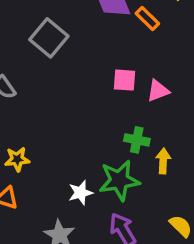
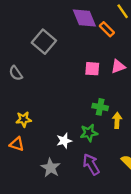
pink triangle: (158, 91) -> (118, 66), moved
green star: (119, 180) -> (89, 133), size x0.7

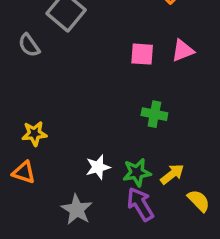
gray semicircle: (16, 73) -> (29, 45), moved
yellow arrow: (117, 120) -> (172, 174), moved, turned 49
green star: (89, 133) -> (137, 172), moved

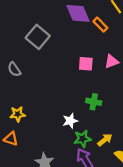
gray semicircle: (29, 45) -> (14, 69), moved
white star: (98, 167) -> (70, 121), moved

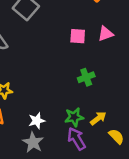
green cross: (94, 102) -> (86, 77), turned -32
white star: (70, 121) -> (37, 121), moved

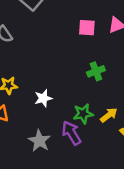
white star: (37, 121) -> (43, 98), moved
purple arrow: (77, 139) -> (72, 133), moved

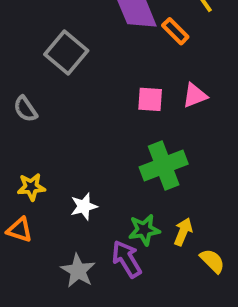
green cross: (96, 71) -> (164, 166), size x1.6
yellow arrow: (109, 115) -> (183, 232), turned -30

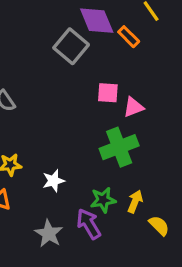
gray square: (66, 53) -> (71, 46), moved
pink triangle: (195, 95) -> (133, 107), moved

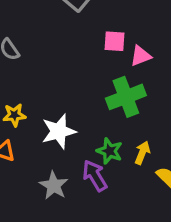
white star: (53, 181) -> (59, 131), size x1.5
green star: (103, 200) -> (110, 151), turned 30

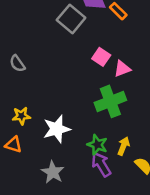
pink square: (114, 41) -> (101, 57), turned 30
purple arrow: (95, 176) -> (101, 164), moved

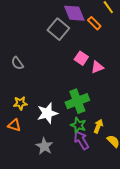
green cross: (110, 101) -> (77, 101), moved

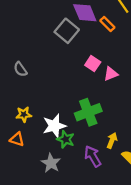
green star: (78, 125) -> (66, 139), moved

